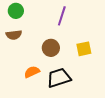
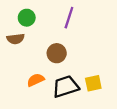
green circle: (16, 11) -> (27, 18), moved
yellow square: (84, 49) -> (93, 83), moved

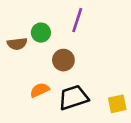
green circle: (27, 18) -> (41, 33), moved
yellow square: (93, 83) -> (117, 104), moved

